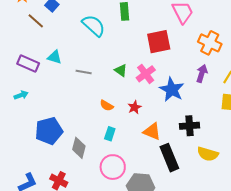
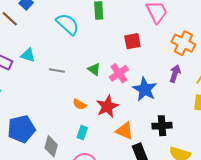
red square: (159, 42) -> (132, 41), size x0.7
red star: (135, 107) -> (107, 106), size x1.6

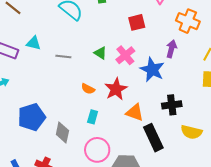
purple arrow: (175, 74) -> (171, 49), moved

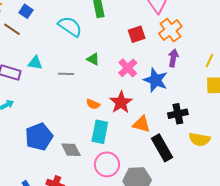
orange cross: (188, 21) -> (170, 30), moved, turned 35
green triangle: (100, 53) -> (93, 59), moved
cyan rectangle: (93, 117) -> (100, 132), size x1.6
gray diamond: (62, 132) -> (71, 150), turned -35

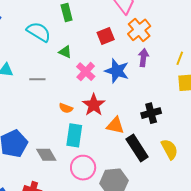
green triangle: (93, 59) -> (65, 52), moved
pink cross: (128, 68) -> (86, 72), moved
blue star: (156, 80) -> (117, 71), moved
yellow semicircle: (200, 139) -> (169, 149), moved, turned -125

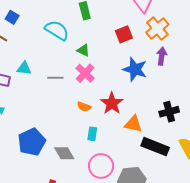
pink cross: (86, 72) -> (85, 73), moved
cyan rectangle: (74, 135) -> (92, 134), size x0.6
black rectangle: (137, 148) -> (155, 147), turned -36

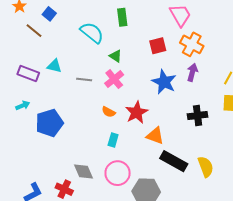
orange cross: (157, 28) -> (192, 44), turned -30
black cross: (169, 112) -> (198, 115), moved
blue pentagon: (32, 142) -> (49, 123), moved
gray diamond: (64, 153) -> (84, 172), moved

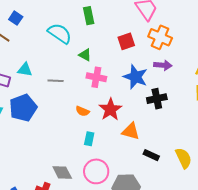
purple arrow: (192, 72) -> (163, 65), turned 84
pink cross: (114, 79) -> (96, 77), moved, turned -36
black cross: (198, 115) -> (157, 99), moved
blue pentagon: (49, 123) -> (23, 108), moved
black rectangle: (174, 161) -> (151, 155), size x0.6

